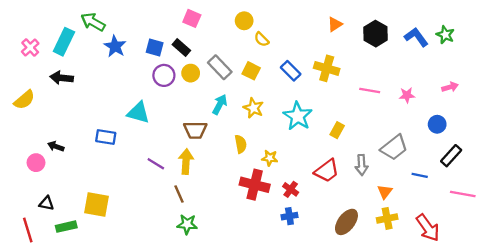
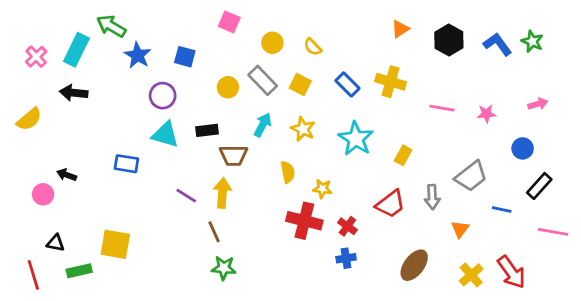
yellow circle: (244, 21) -> (272, 43), moved
black rectangle: (181, 48) -> (207, 130), moved, turned -48
purple circle: (164, 75) -> (163, 96), moved
yellow cross: (387, 218) -> (471, 275), moved, turned -30

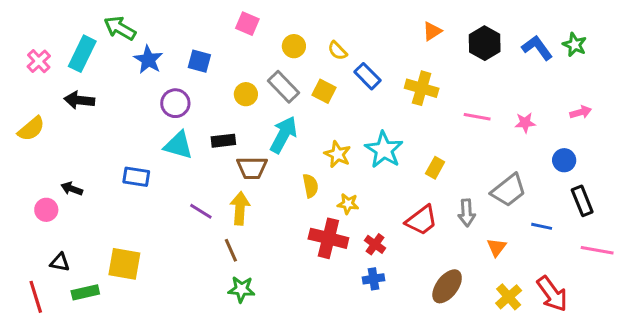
blue rectangle: (347, 84) -> (367, 76), moved
cyan arrow: (263, 125) -> (283, 135), size x1.4
yellow star: (303, 129) -> (337, 154), moved
black rectangle: (539, 186) -> (582, 201), turned -64

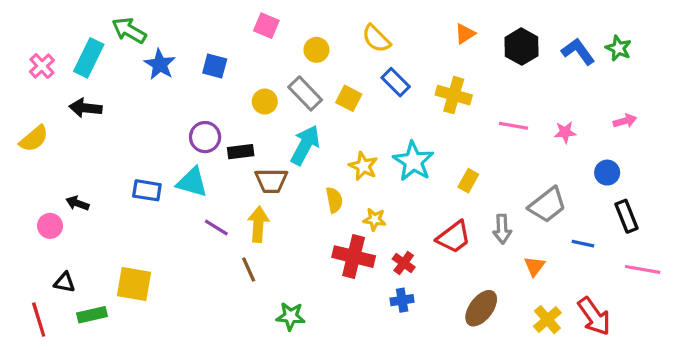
yellow semicircle: (337, 51) -> (376, 39), moved, size x1.4
purple circle: (175, 103) -> (205, 137), moved
cyan triangle: (178, 145) -> (192, 182), moved
green star: (241, 289) -> (291, 316), moved

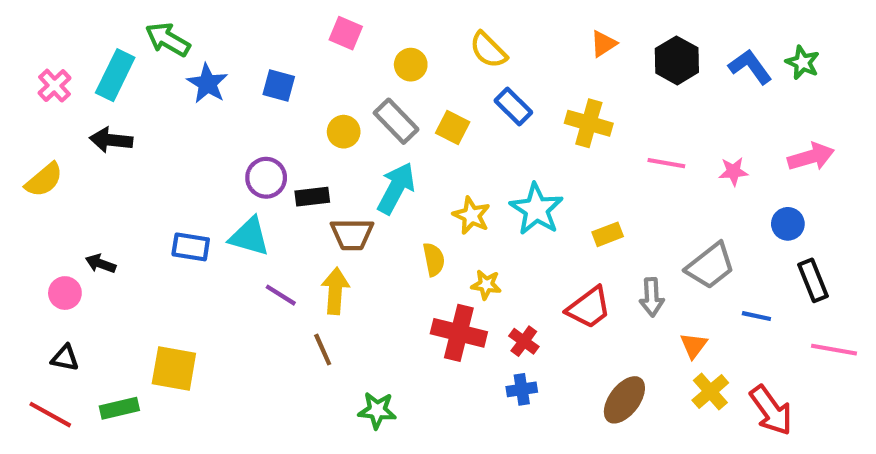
pink arrow: (625, 121) -> (811, 157), size x1.5
yellow rectangle: (468, 181) -> (608, 234), turned 40
black triangle: (65, 282) -> (65, 358), moved
red line: (39, 320) -> (50, 415), turned -44
yellow cross: (547, 320) -> (710, 391), moved

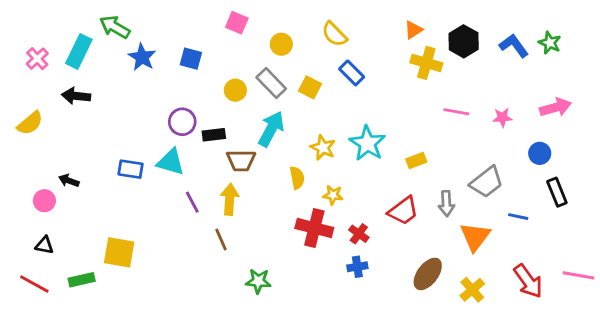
yellow cross: (589, 123) -> (426, 63), moved
purple line: (281, 295) -> (192, 202), turned 30
orange triangle: (694, 345) -> (475, 237), size x1.6
pink line: (834, 350) -> (578, 275), moved
yellow cross: (710, 391) -> (472, 290), moved

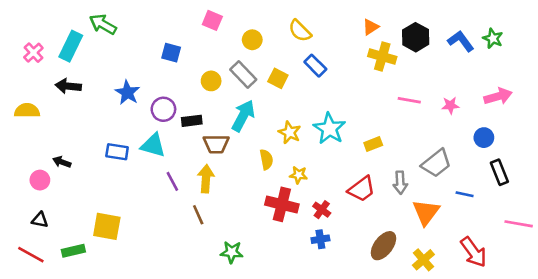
blue star: (142, 57) -> (127, 93), moved
yellow semicircle: (30, 123) -> (27, 111), turned -140
pink line: (578, 275) -> (519, 224), moved

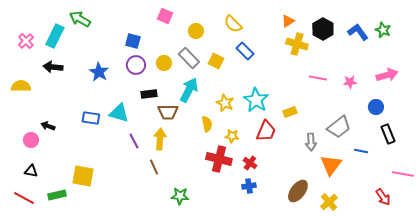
purple circle: (163, 109) -> (136, 65), moved
red trapezoid: (362, 189) -> (266, 131), moved, turned -30
red arrow: (474, 252) -> (383, 197), moved, size x0.7

